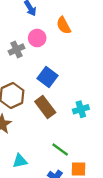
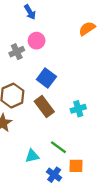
orange semicircle: (64, 25) -> (87, 29), moved, turned 84
cyan triangle: (20, 161) -> (32, 156), moved

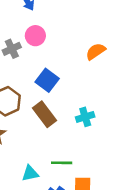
orange semicircle: (87, 29) -> (96, 51), moved
green line: (58, 147) -> (62, 163), turned -35

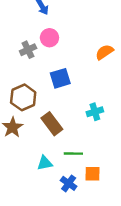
blue square: (47, 80) -> (60, 78), turned 36
brown rectangle: (45, 114) -> (52, 124), moved

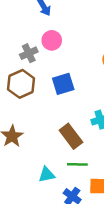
brown hexagon: (23, 97) -> (21, 84), moved
brown rectangle: (52, 124) -> (71, 136), moved

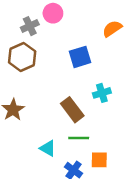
blue square: (63, 84) -> (80, 57), moved
cyan triangle: (47, 175) -> (48, 148), turned 42

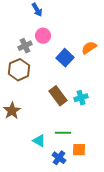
blue square: (80, 57) -> (65, 58), moved, turned -30
brown rectangle: (72, 110) -> (58, 96), moved

